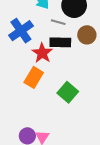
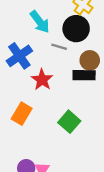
black rectangle: (60, 42) -> (84, 75), moved
orange rectangle: (34, 77) -> (22, 114), moved

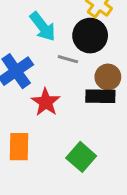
orange rectangle: (22, 114) -> (19, 147), turned -30

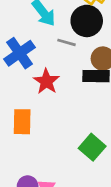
green square: (81, 157) -> (92, 147), moved

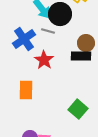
black circle: (87, 21) -> (60, 14), moved
gray line: (67, 42) -> (48, 31), moved

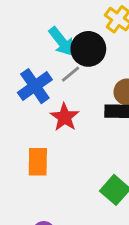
gray line: (48, 31) -> (70, 74), turned -56

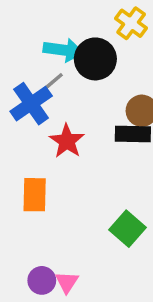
cyan arrow: (62, 41) -> (63, 50), turned -44
gray line: (70, 74) -> (52, 82), moved

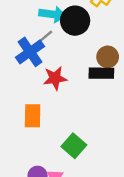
red star: (67, 141) -> (55, 78), turned 30
green square: (128, 229) -> (74, 146), moved

